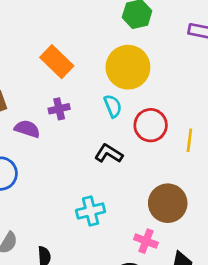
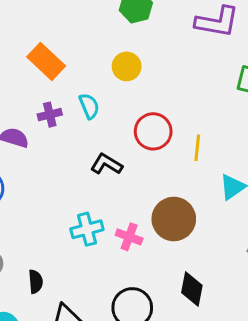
yellow circle: (128, 67) -> (127, 66), size x0.6
cyan semicircle: (113, 106) -> (89, 106), moved
pink cross: (146, 241) -> (129, 237), moved

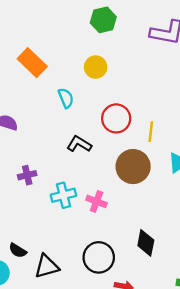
purple cross: (50, 115) -> (27, 175), moved
brown circle: (174, 219) -> (133, 167), moved
black semicircle: (36, 282) -> (18, 251), moved, turned 126

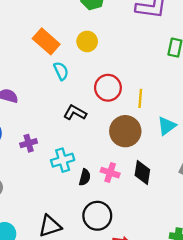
orange rectangle: (32, 63) -> (46, 41), moved
pink cross: (97, 201) -> (110, 173), moved
black diamond: (146, 243) -> (142, 172), moved
black semicircle: (18, 251) -> (85, 177), moved, turned -105

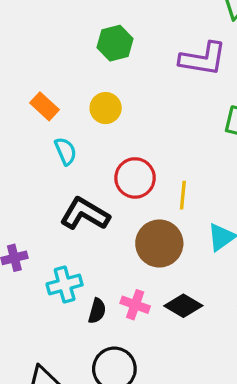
orange rectangle: (46, 41) -> (44, 106), size x0.7
black L-shape: (75, 113) -> (85, 214), size x1.4
black diamond: (142, 172) -> (183, 306), turned -70

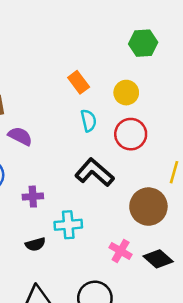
red circle: (135, 178) -> (131, 134), moved
black semicircle: (97, 311) -> (35, 244), moved, turned 48

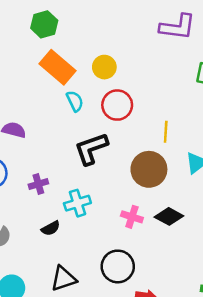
green hexagon: (143, 43) -> (44, 24), moved
orange rectangle: (79, 82) -> (58, 67), size x1.6
black L-shape: (94, 172) -> (91, 149), turned -48

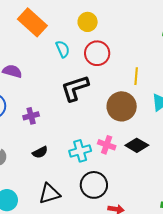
orange rectangle: (58, 67) -> (32, 22), moved
cyan cross: (77, 203) -> (80, 151), moved

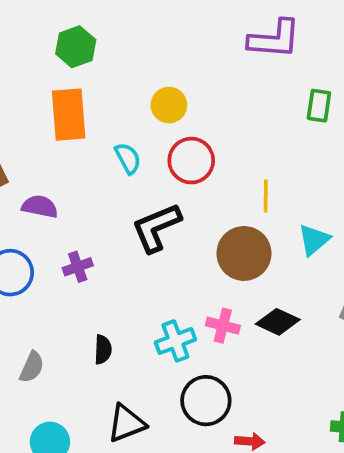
orange rectangle: (32, 22) -> (69, 115), turned 48
purple cross: (31, 116) -> (78, 267), moved
black semicircle: (40, 152) -> (103, 350), turned -56

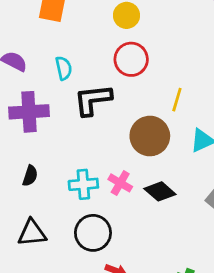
cyan semicircle: (128, 158) -> (64, 68), moved
purple cross: (78, 267) -> (29, 112), size x1.8

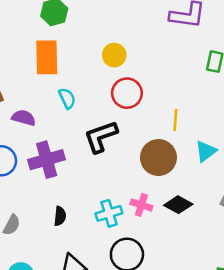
cyan semicircle: (64, 68) -> (67, 98), moved

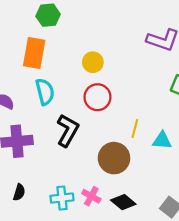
cyan semicircle: (67, 98) -> (45, 92), size x1.4
black L-shape: (101, 137) -> (68, 130), turned 128
cyan triangle: (206, 151) -> (162, 140), moved, turned 30

